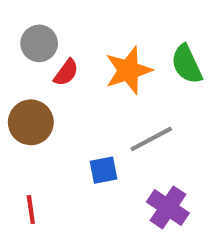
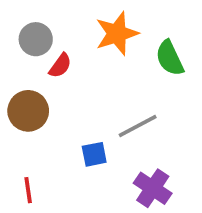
orange star: (128, 70) -> (117, 34), moved

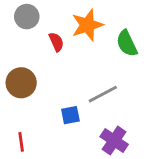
gray circle: (36, 39) -> (27, 17), moved
red semicircle: (60, 66) -> (56, 42), moved, turned -60

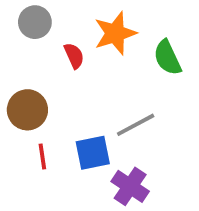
blue square: (70, 115) -> (93, 153), size x1.4
purple cross: (114, 141) -> (130, 186), moved
red line: (21, 142) -> (42, 156), moved

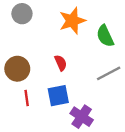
red semicircle: (74, 56) -> (61, 63), moved
gray line: (136, 125) -> (109, 73), moved

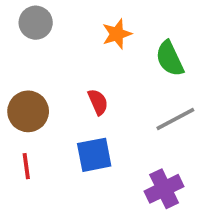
orange star: (72, 21) -> (117, 34), size x0.7
red line: (27, 98) -> (26, 166), moved
purple cross: (82, 117) -> (164, 189), moved, turned 30

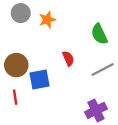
orange star: (117, 34) -> (47, 20), moved
red semicircle: (98, 102) -> (68, 58), moved
blue square: (94, 155) -> (40, 79), moved

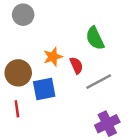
orange star: (47, 20) -> (53, 57), moved
green semicircle: (99, 34) -> (95, 38), moved
gray line: (103, 69) -> (99, 82), moved

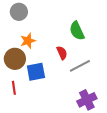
orange star: (53, 57) -> (28, 41), moved

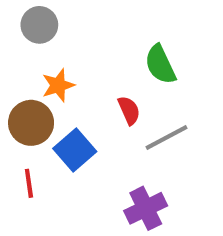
blue square: (36, 72) -> (75, 150), turned -30
purple cross: (87, 100) -> (146, 208), moved

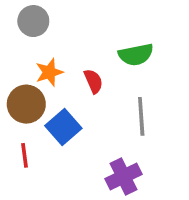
green semicircle: (160, 64) -> (136, 55), turned -76
red semicircle: (129, 110) -> (93, 81), moved
gray line: (167, 137) -> (141, 116), turned -66

